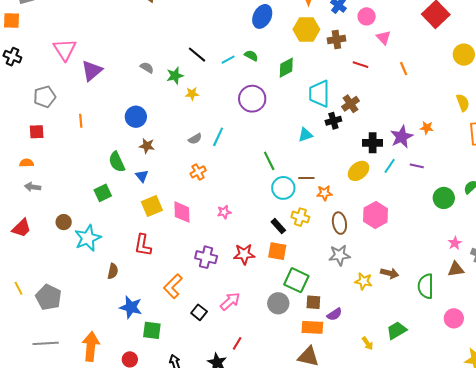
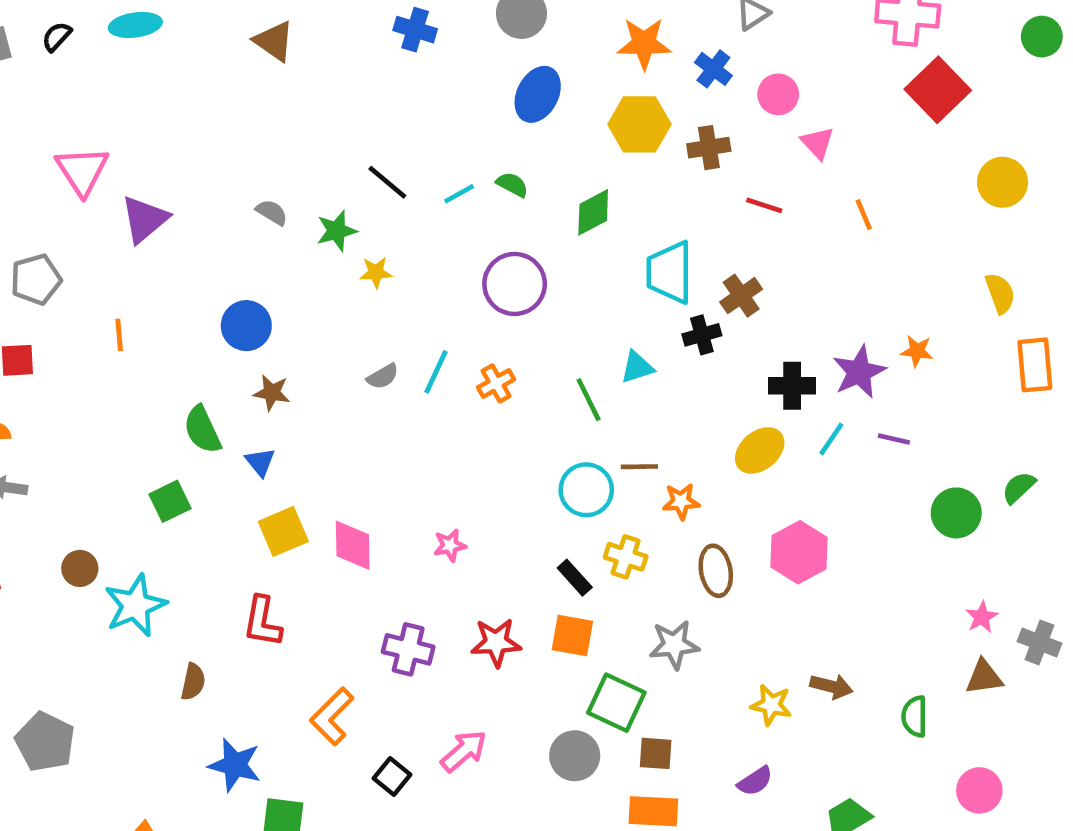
green line: (269, 161) -> (589, 400), moved
orange cross: (198, 172) -> (496, 383), moved
gray star: (339, 255) -> (674, 645), moved
green semicircle: (426, 286) -> (915, 716), size x0.7
purple semicircle: (334, 314) -> (755, 781), moved

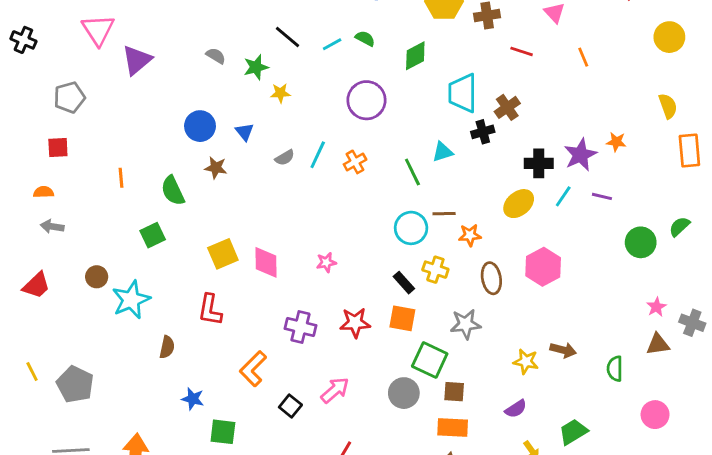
orange line: (119, 335) -> (121, 178), moved
blue triangle: (260, 462) -> (244, 132), moved
blue star: (235, 765) -> (193, 399), size x0.7

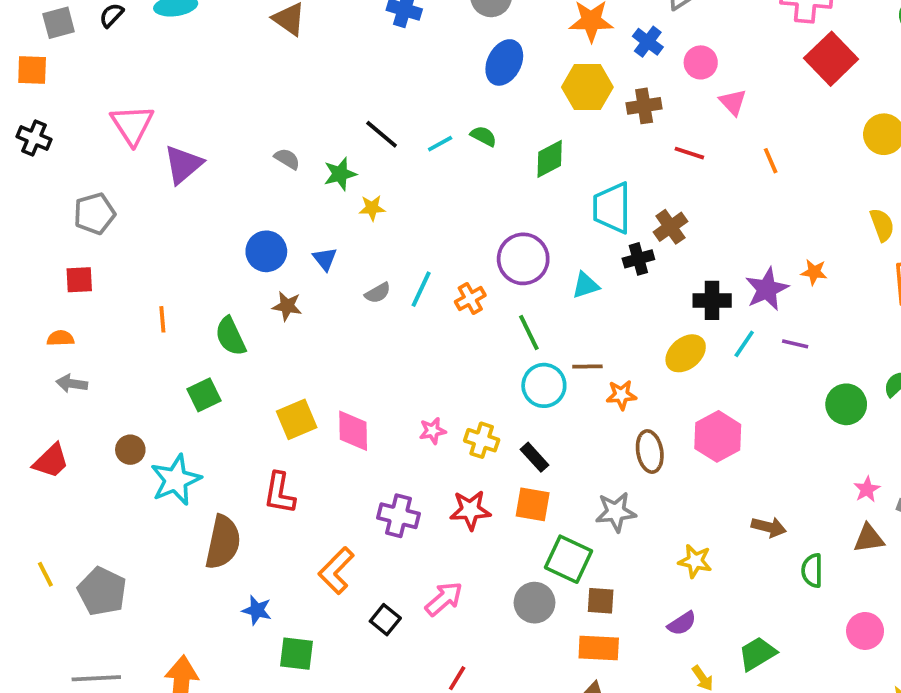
purple circle: (367, 100) -> (523, 259), moved
green line: (412, 172) -> (529, 333), moved
yellow cross: (435, 270) -> (482, 440), moved
brown semicircle: (167, 347) -> (223, 542), size x1.8
brown arrow: (563, 350) -> (769, 527), moved

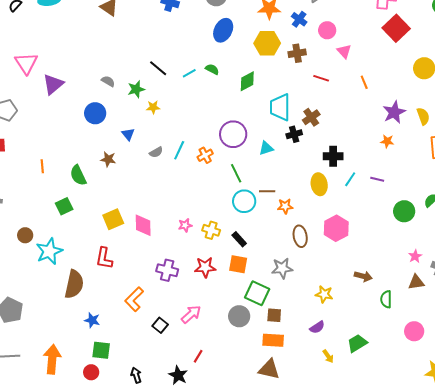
blue circle: (266, 251) -> (95, 113), moved
purple star: (767, 289) -> (394, 112), moved
yellow ellipse: (686, 353) -> (319, 184), turned -60
green square: (297, 654) -> (101, 350), moved

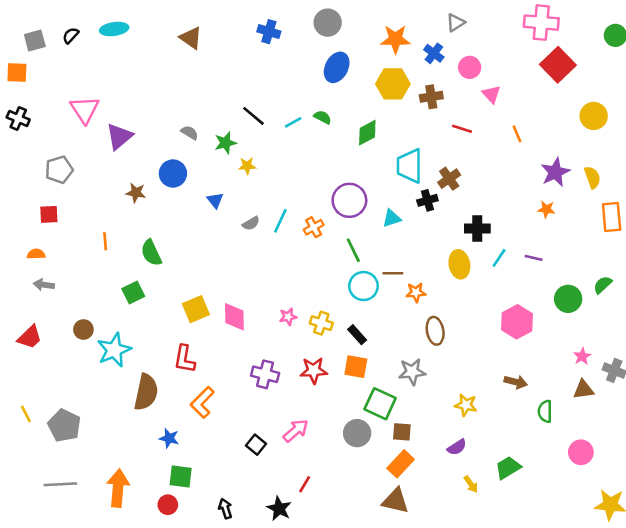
brown star: (108, 159) -> (136, 193), moved
pink hexagon: (336, 228) -> (517, 322), moved
orange L-shape: (134, 299) -> (202, 402), moved
orange rectangle: (273, 340) -> (401, 464), turned -50

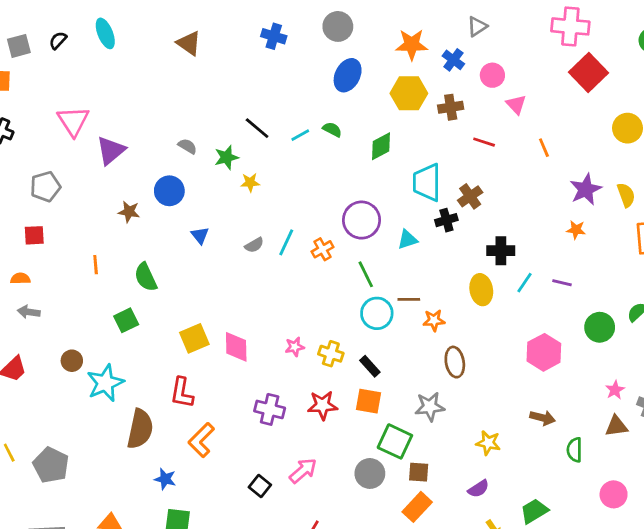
cyan ellipse: (114, 29) -> (105, 33), turned 76
blue triangle: (215, 200) -> (200, 235), moved

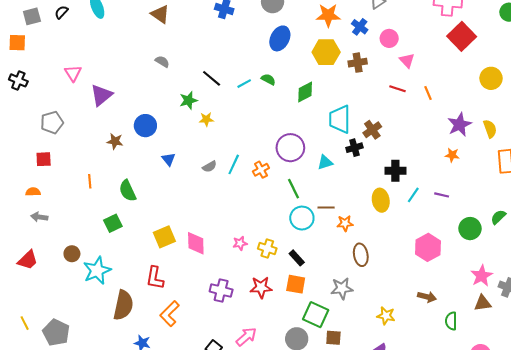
pink triangle: (73, 121) -> (73, 73), size x0.7
red line: (484, 142) -> (398, 89), moved
gray semicircle: (187, 146) -> (162, 62), moved
pink star: (615, 390) -> (482, 276), size x1.5

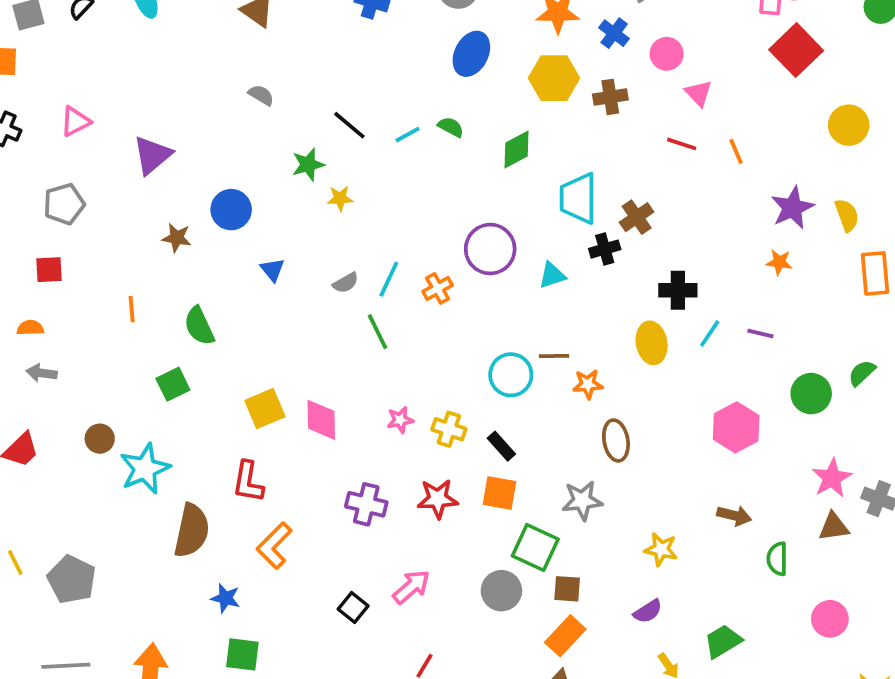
pink triangle: (73, 73) -> (75, 121), moved, turned 36
green line: (294, 189) -> (378, 332), moved

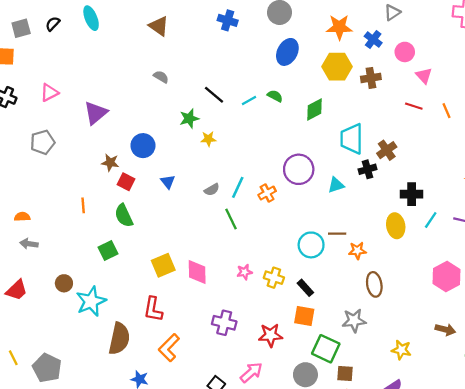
red square: (49, 270) -> (126, 182), moved, turned 30
red star: (438, 499) -> (270, 335), moved

